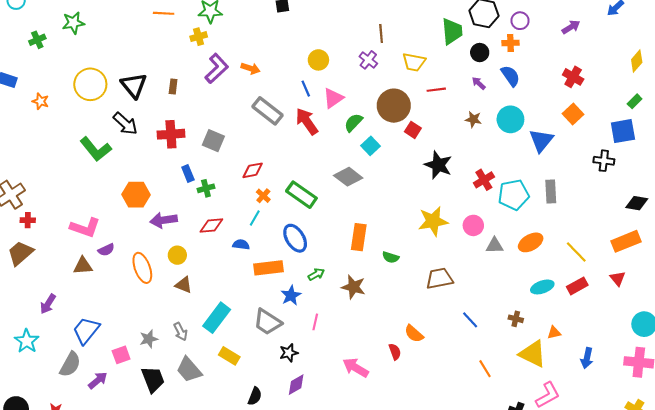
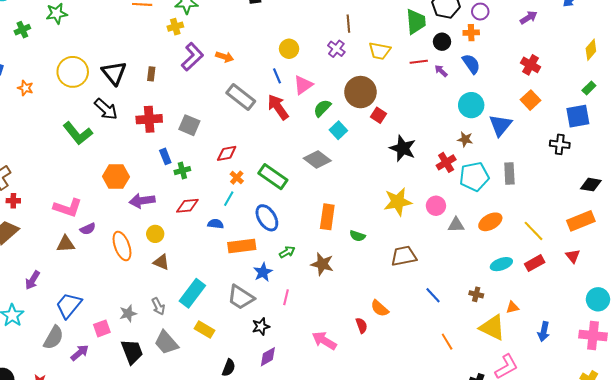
red line: (436, 90) -> (419, 62), moved
brown star: (473, 119) -> (465, 139), moved

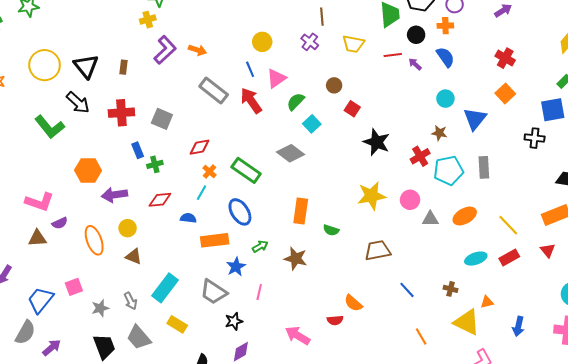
brown circle: (360, 92) -> (334, 85), size x0.5
cyan circle: (471, 105) -> (445, 99), size x0.7
red semicircle: (362, 325) -> (335, 320), turned 105
pink square: (102, 328) -> (74, 287), moved

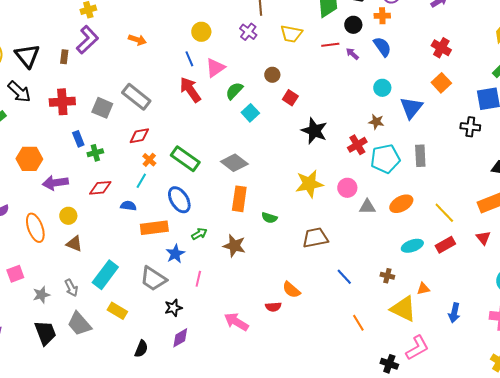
purple L-shape: (165, 50) -> (87, 40), moved
gray rectangle: (214, 90) -> (136, 97), moved
gray diamond: (291, 153) -> (234, 163), moved

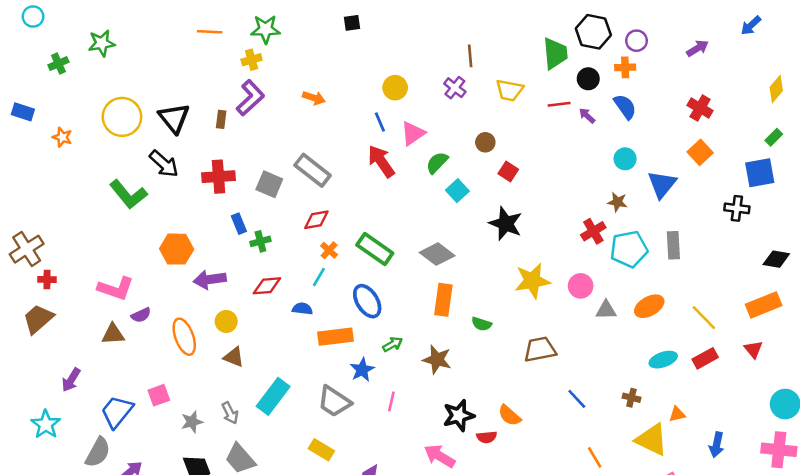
black star: (314, 131) -> (506, 224), moved
black star: (173, 308) -> (459, 415), moved, size x1.4
yellow rectangle: (117, 311) -> (321, 450), moved

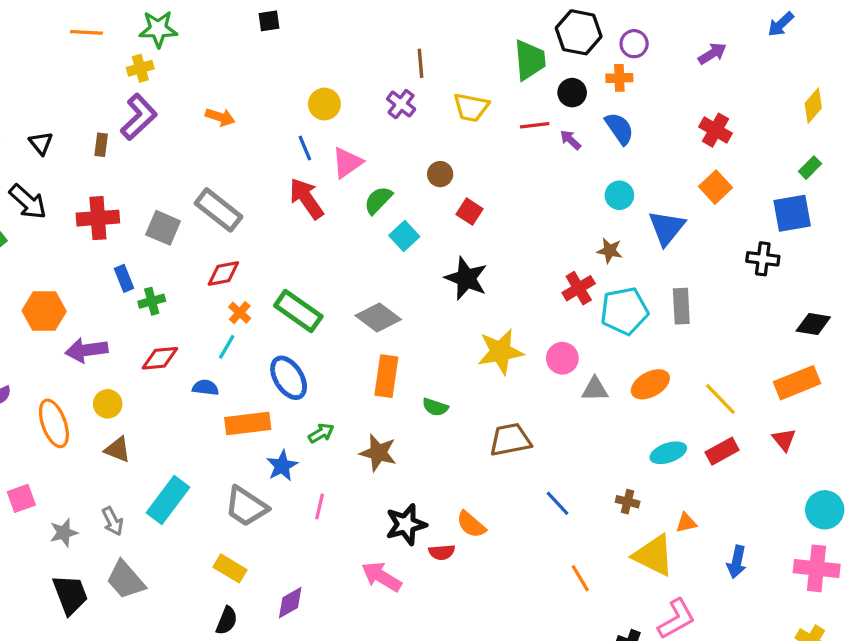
black triangle: (174, 118) -> (41, 143), size x0.6

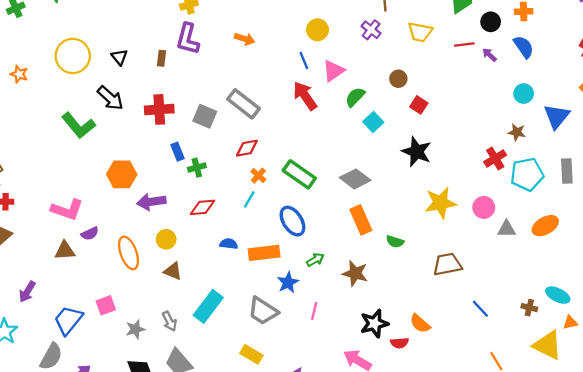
purple L-shape: (139, 117) -> (188, 39), turned 148
orange rectangle: (386, 376) -> (361, 220), turned -32
blue semicircle: (205, 388) -> (229, 244), moved
cyan ellipse: (668, 453) -> (558, 295), moved, turned 45

